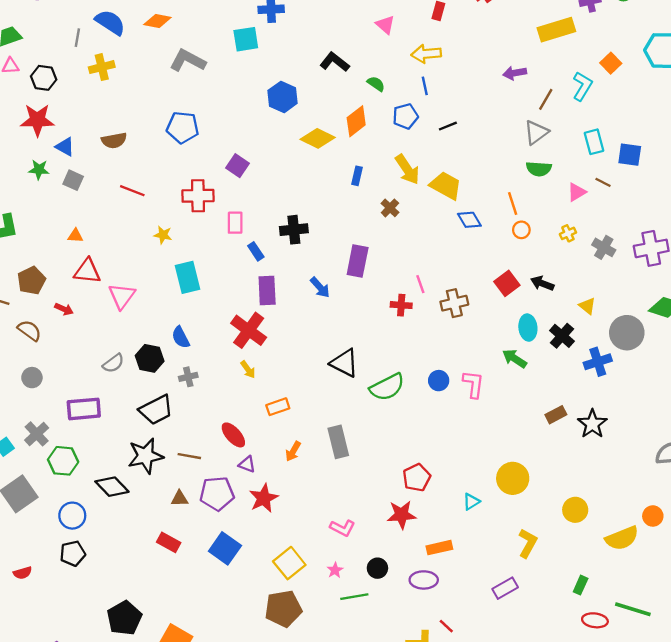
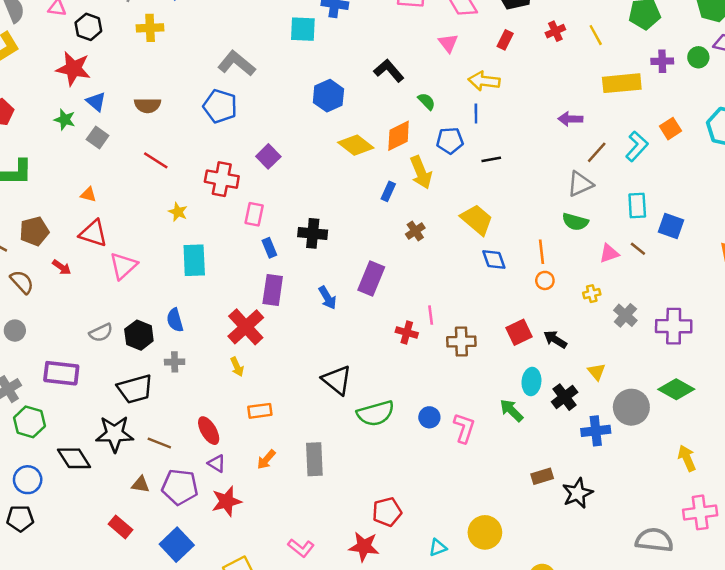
gray L-shape: (188, 61) -> (237, 63), moved
yellow arrow: (407, 169) -> (421, 172), moved

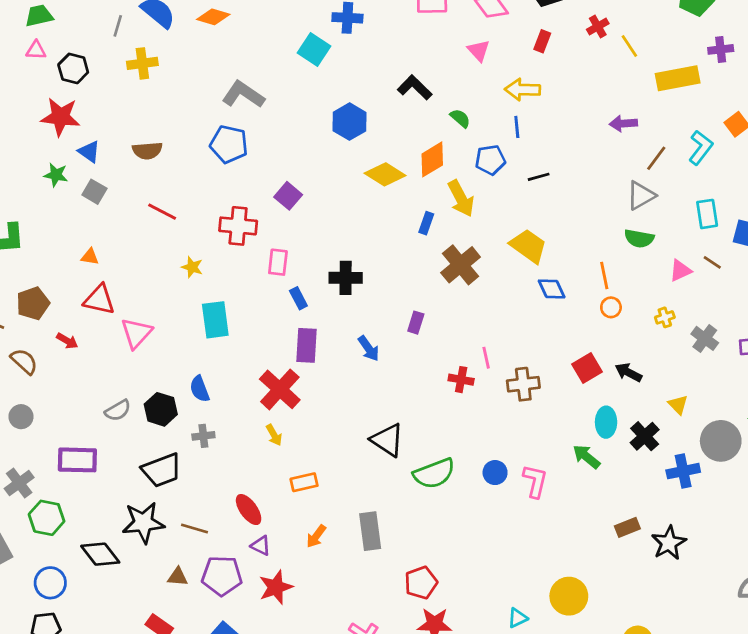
cyan square: (303, 29) -> (314, 49), turned 36
yellow line: (596, 35) -> (629, 46), moved
brown cross: (415, 231) -> (461, 265), size x1.8
purple rectangle: (371, 279) -> (416, 323), size x0.6
red pentagon: (387, 512) -> (421, 583), moved

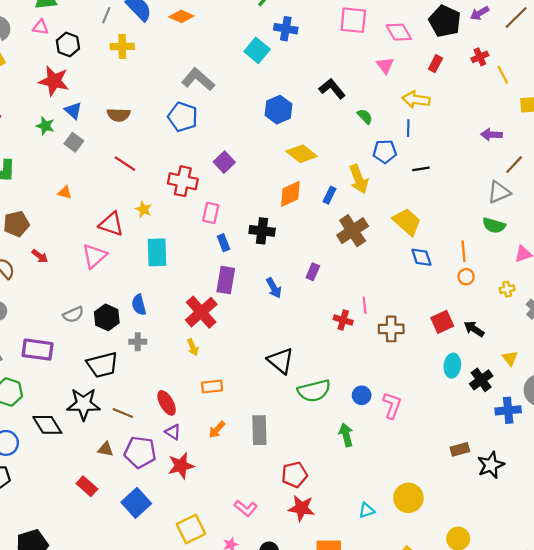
orange diamond: (432, 159) -> (290, 194), moved
red triangle: (99, 300) -> (111, 224), moved
green arrow: (586, 457) -> (346, 435), moved, turned 30

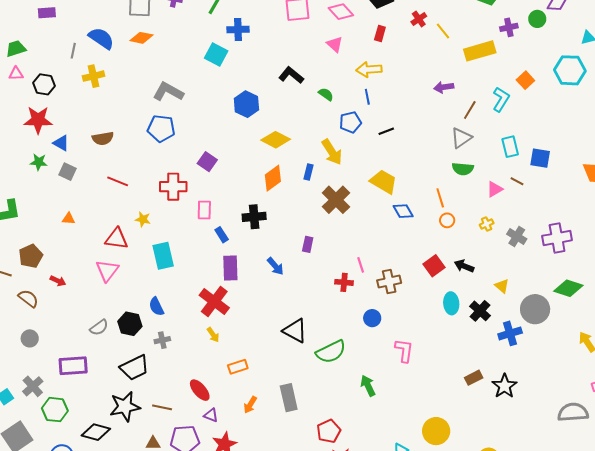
blue circle: (362, 395) -> (372, 318), moved
black diamond: (47, 425) -> (96, 432), turned -32

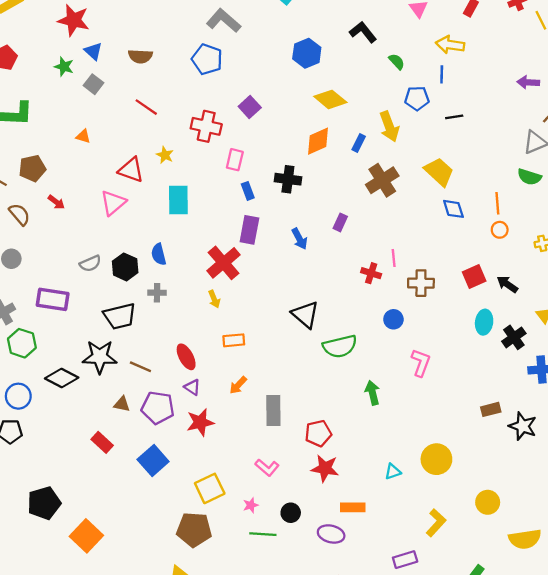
black star: (504, 386) -> (523, 426), turned -30
gray rectangle: (289, 398) -> (273, 410), moved

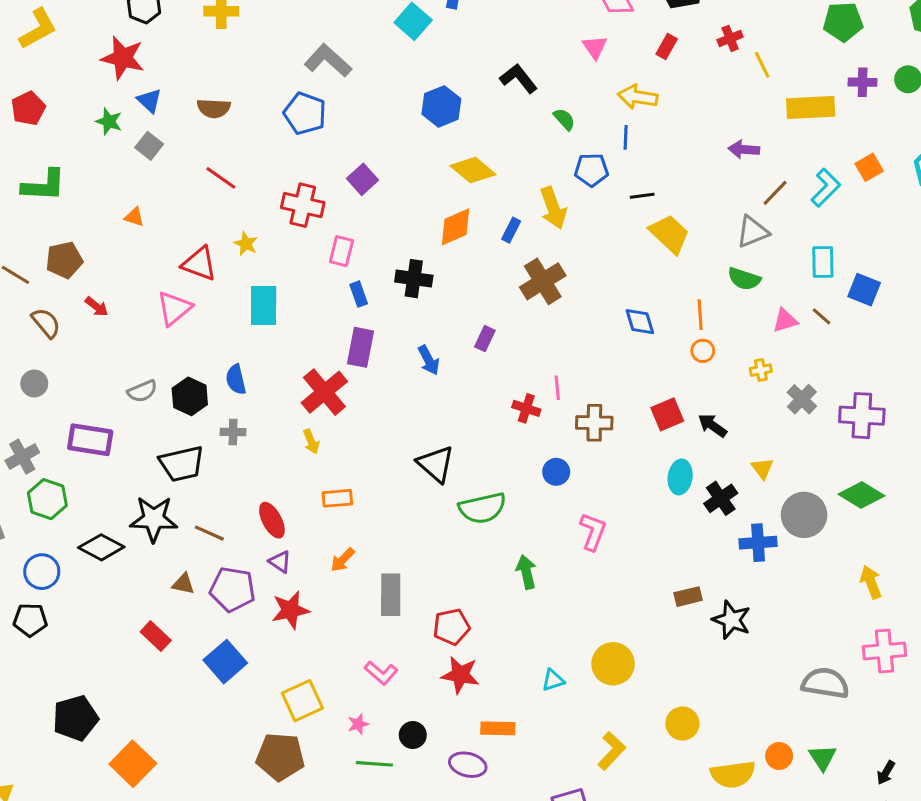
yellow trapezoid: (439, 172) -> (670, 234), moved

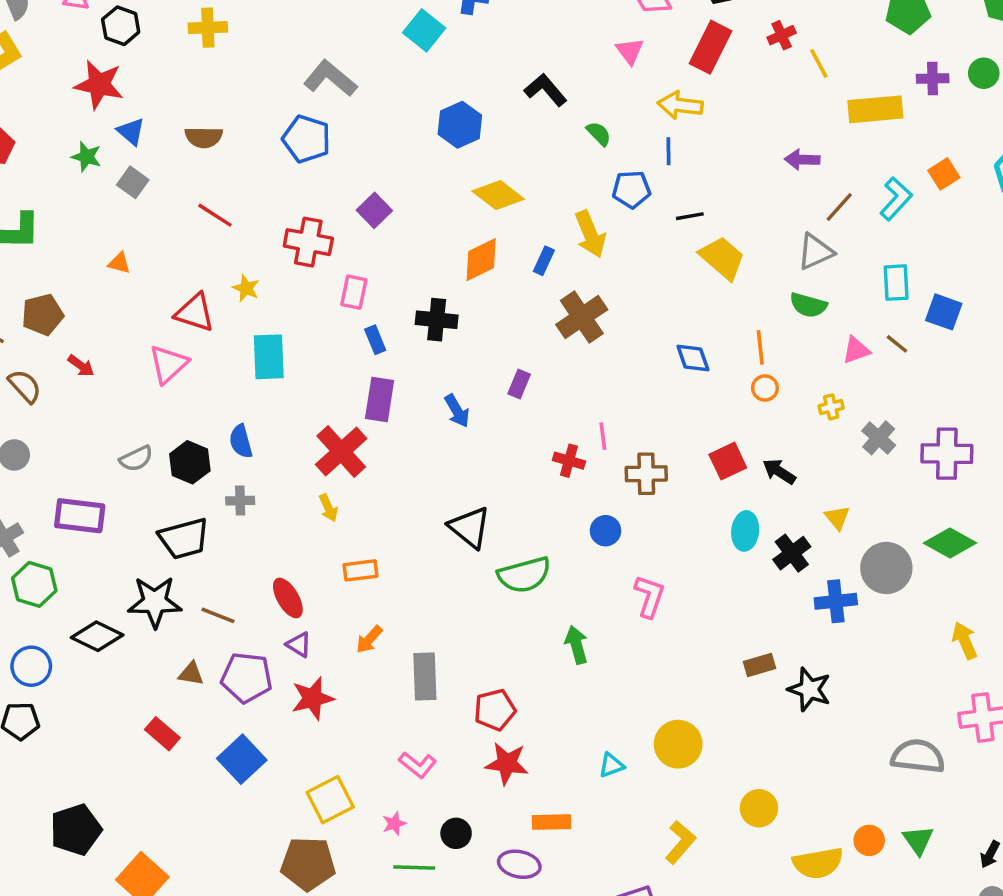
red rectangle: (667, 47) -> (711, 47), size x1.8

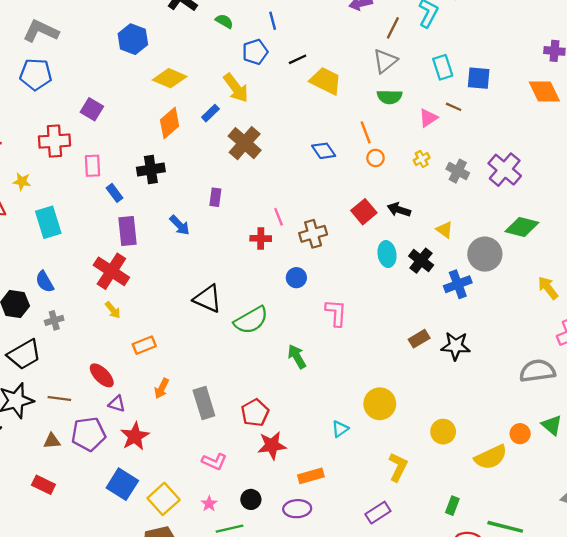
blue rectangle: (544, 261) -> (210, 113), turned 36
purple cross: (947, 454) -> (505, 170), turned -36
blue square: (242, 759) -> (122, 484), moved

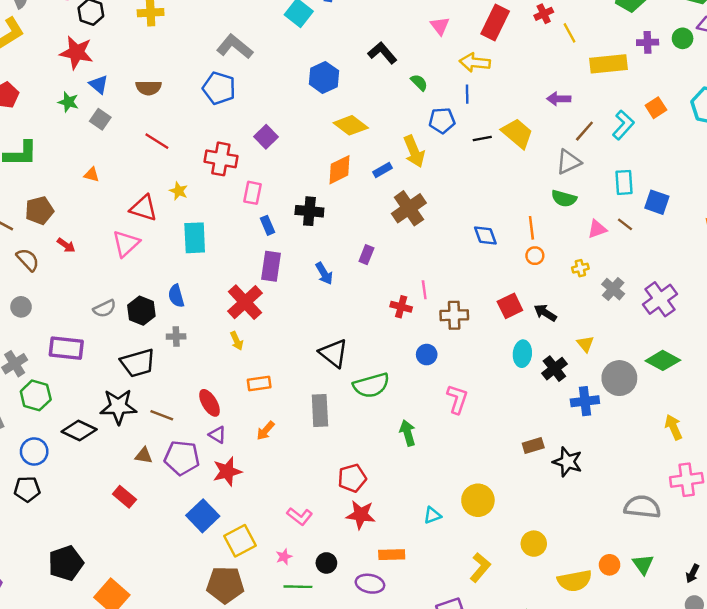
yellow trapezoid: (326, 81) -> (517, 133), moved
gray rectangle: (204, 403) -> (320, 411), moved

